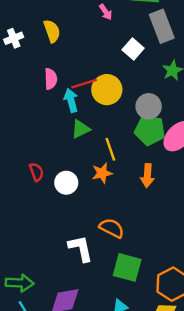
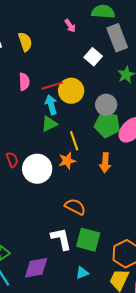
cyan arrow: (71, 100) -> (51, 105), moved
white circle: (66, 183) -> (37, 169), size x1.5
white L-shape: (81, 248) -> (61, 239), moved

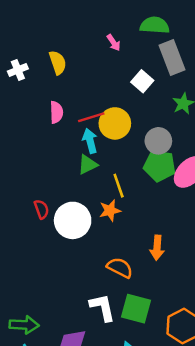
orange arrow: (105, 163) -> (157, 248), moved

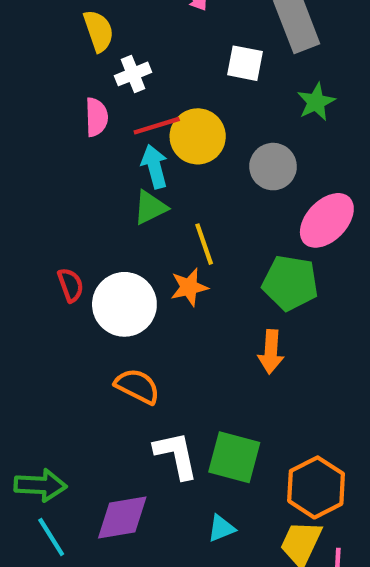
white cross: (18, 70) -> (133, 74), moved
white square: (142, 81) -> (245, 63), turned -30
green pentagon: (160, 166) -> (290, 283), moved
orange semicircle: (120, 268) -> (137, 386), moved

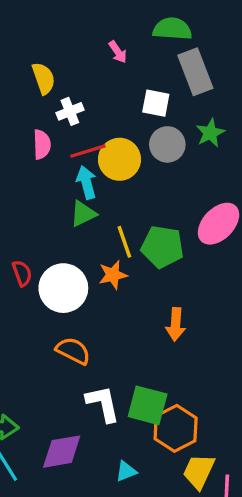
gray circle: (273, 167) -> (167, 144), moved
green pentagon: (290, 283) -> (162, 247), moved
orange hexagon: (316, 487) -> (176, 428), moved
cyan triangle: (221, 528) -> (126, 471), moved

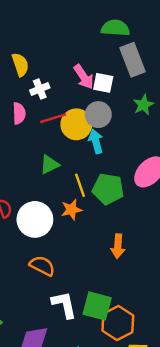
pink arrow: (118, 52) -> (84, 77), moved, size x1.5
gray circle: (167, 144) -> (98, 115), moved
cyan arrow: (86, 182) -> (96, 141), moved

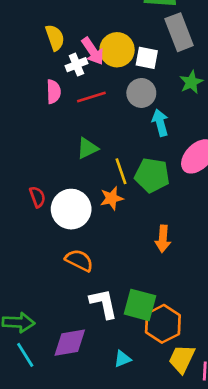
pink arrow: (84, 77) -> (93, 51), moved
yellow circle: (76, 124) -> (117, 50), moved
cyan arrow: (96, 141) -> (160, 123), moved

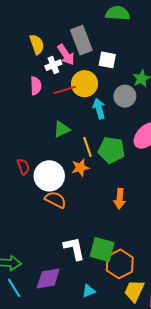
gray rectangle: (179, 32) -> (81, 40), moved
yellow circle: (117, 50) -> (84, 84), moved
gray circle: (141, 93) -> (125, 96), moved
cyan arrow: (160, 123) -> (99, 109), moved
orange semicircle: (79, 260) -> (55, 200), moved

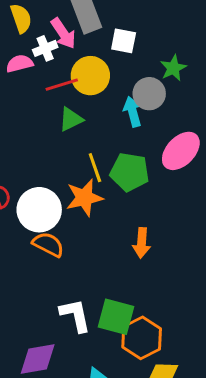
pink semicircle: (36, 86) -> (20, 64), moved, turned -102
cyan arrow: (99, 109) -> (133, 112), moved
green triangle: (62, 129) -> (71, 119), moved
orange star: (80, 168) -> (84, 198), size x1.4

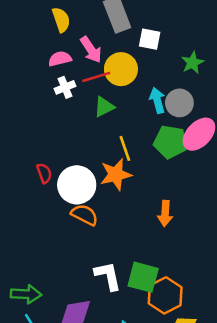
pink arrow: (63, 33) -> (91, 50), moved
white cross: (45, 48) -> (65, 87), moved
gray circle: (149, 94) -> (179, 103), moved
green pentagon: (130, 172) -> (170, 142), moved

